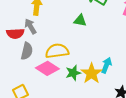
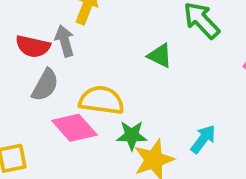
cyan arrow: (107, 65) -> (203, 139), moved
green star: (73, 73) -> (132, 135), moved

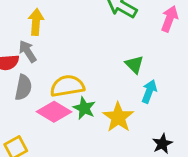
green triangle: (160, 56) -> (134, 64), moved, turned 36
green star: (132, 135) -> (84, 108), moved, turned -30

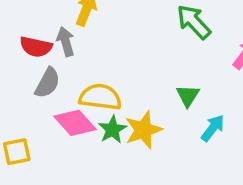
cyan arrow: (149, 91) -> (213, 128), moved
yellow star: (118, 117) -> (143, 130), moved

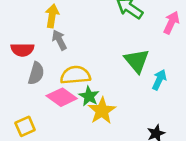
gray arrow: (66, 42) -> (59, 40), moved
green triangle: (188, 96) -> (137, 61), size x1.5
yellow star: (143, 130) -> (102, 111), moved

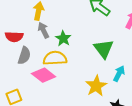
cyan arrow: (159, 80) -> (119, 74), moved
green star: (89, 96) -> (63, 38), moved
yellow star: (102, 111) -> (96, 86), moved

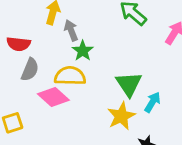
gray arrow: (43, 30) -> (71, 30), moved
green triangle: (104, 49) -> (129, 84), moved

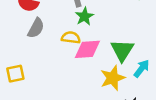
yellow semicircle: (70, 76) -> (71, 38), size x0.7
pink diamond: (53, 97) -> (87, 49), moved, turned -52

